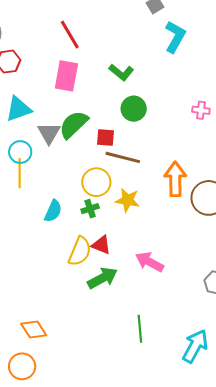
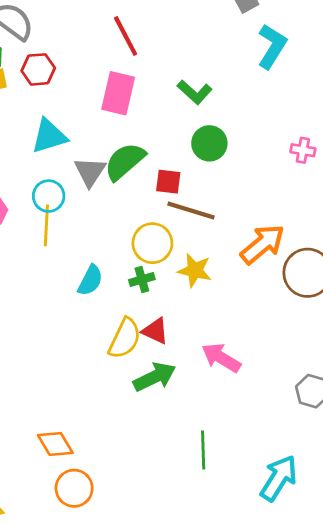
orange arrow: (175, 179) -> (263, 244), turned 48
orange circle: (22, 366) -> (74, 488), moved

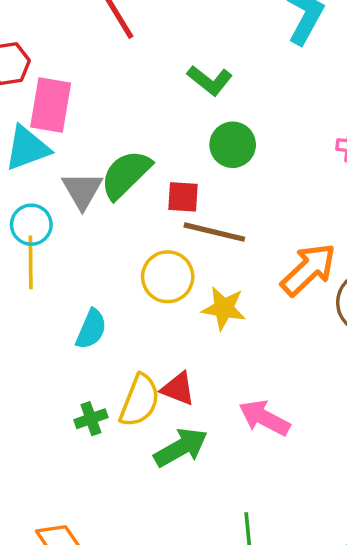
pink rectangle: (118, 93) -> (51, 105), moved
green cross: (142, 280) -> (91, 419), moved

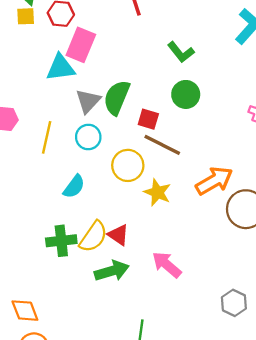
green semicircle: (126, 174) -> (117, 97), turned -36
cyan circle: (31, 225) -> (88, 137), moved
green cross: (91, 419) -> (61, 241), size x1.5

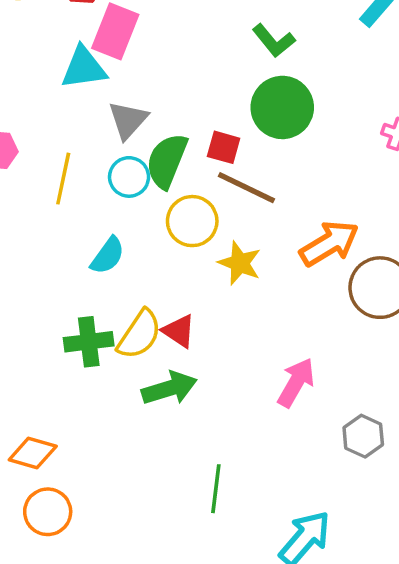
green circle: (186, 94) -> (282, 107), size x1.4
green semicircle: (117, 97) -> (167, 161), moved
pink arrow: (167, 265) -> (296, 383), moved, turned 80
orange diamond: (25, 311) -> (33, 453), turned -52

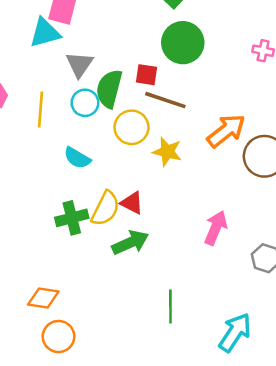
cyan semicircle: (108, 256) -> (77, 158), turned 92

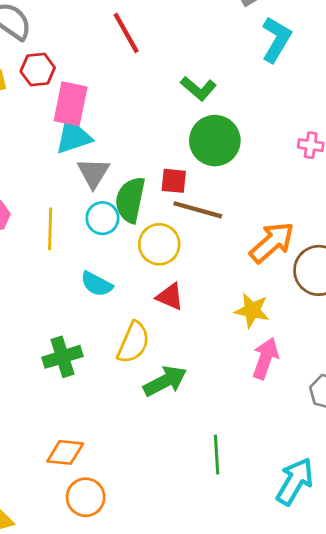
cyan triangle: (45, 33) -> (73, 137), moved
yellow star: (167, 152) -> (252, 310), moved
red triangle: (132, 203) -> (170, 297), moved
green cross: (72, 218) -> (63, 357), moved

